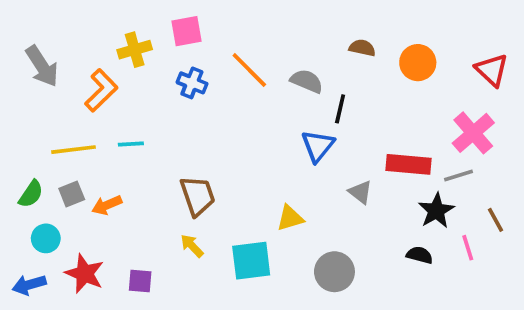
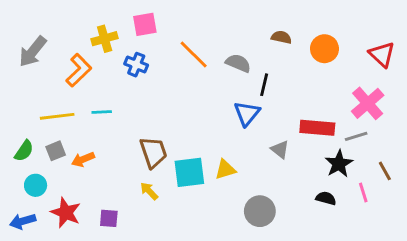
gray arrow: (42, 66) -> (33, 52), turned 72
blue cross: (192, 83) -> (136, 65), moved
cyan square: (251, 261) -> (189, 172), moved

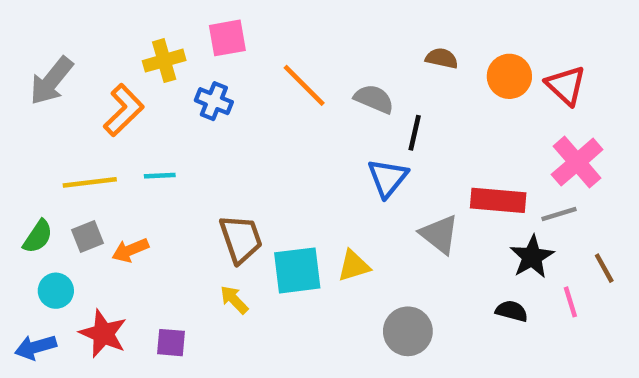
red triangle: (382, 54) -> (566, 85), moved
gray triangle: (280, 149) -> (439, 234), size x1.4

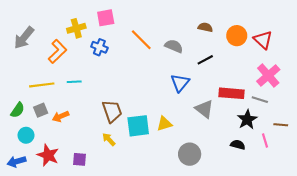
black line: (415, 133) -> (205, 60), moved, turned 49
gray line: (559, 214) -> (260, 100), turned 35
brown line: (604, 268) -> (281, 125), turned -56

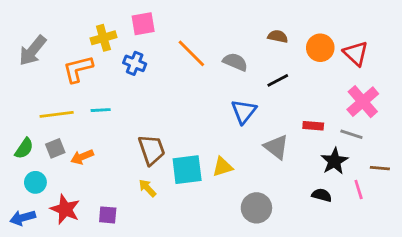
orange L-shape: (57, 51) -> (78, 69), turned -150
red rectangle: (231, 93) -> (313, 126), size x0.6

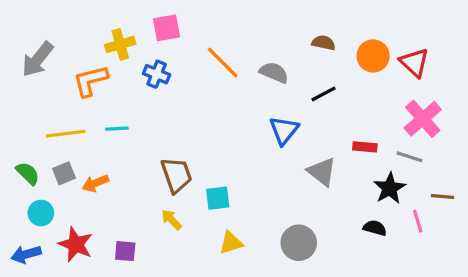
green semicircle: (24, 148) -> (28, 173), turned -80
yellow triangle: (222, 167) -> (231, 243), moved
cyan square: (187, 170) -> (218, 198), size x0.7

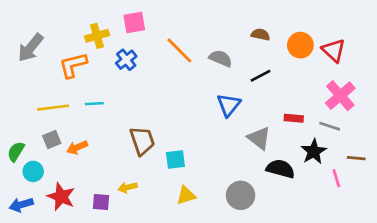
blue cross: (157, 74) -> (126, 60), turned 30
green semicircle: (28, 173) -> (16, 151), moved, turned -102
yellow arrow: (171, 220) -> (128, 187), moved, turned -60
black semicircle: (375, 228) -> (280, 169), moved, size x1.5

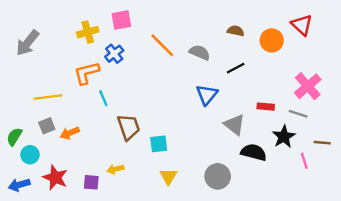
red triangle: (334, 50) -> (302, 25), moved
orange L-shape: (73, 65) -> (87, 73), moved
cyan line: (94, 104) -> (103, 98), moved, turned 70
yellow triangle: (186, 195) -> (168, 176), turned -42

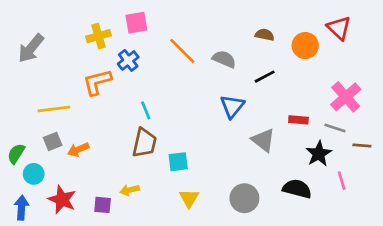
cyan line: (103, 98) -> (146, 110), moved
brown trapezoid: (129, 127) -> (144, 143), turned 32
brown line: (322, 143) -> (362, 146), moved
black semicircle: (254, 152) -> (297, 189), moved
blue arrow: (19, 185) -> (21, 208), turned 110

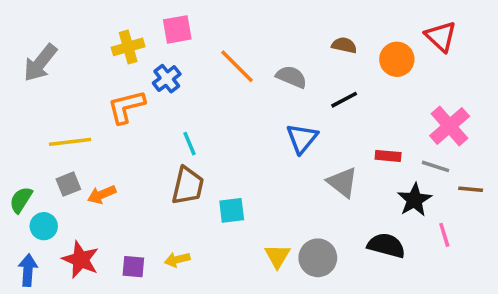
yellow arrow: (130, 190) -> (177, 260), moved
yellow triangle: (189, 198) -> (277, 256), moved

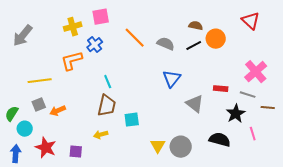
orange circle: (397, 59) -> (216, 39), moved
black line: (344, 100) -> (194, 46), moved
yellow arrow: (177, 260) -> (101, 135), moved

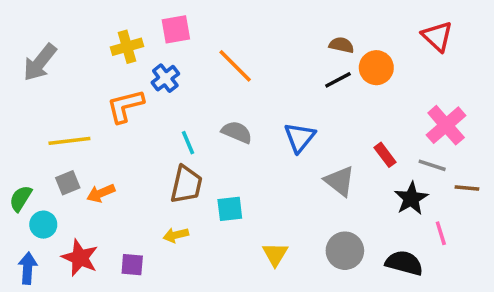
gray semicircle: (166, 44) -> (237, 132), moved
red rectangle: (221, 89) -> (385, 155), turned 48
black semicircle: (220, 140) -> (404, 263), moved
gray circle: (181, 147) -> (345, 251), moved

